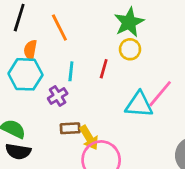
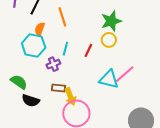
black semicircle: (18, 151) -> (31, 101), moved

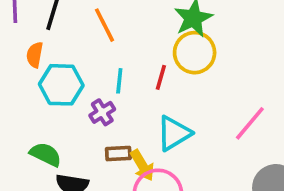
orange semicircle: (40, 29) -> (35, 55), moved
yellow circle: (109, 40) -> (195, 53), size x1.5
pink line: (125, 74) -> (250, 123), moved
cyan triangle: (109, 79) -> (174, 133), moved, turned -35

